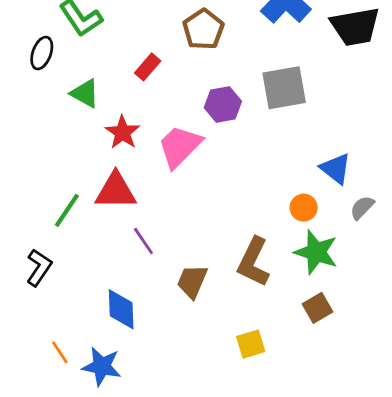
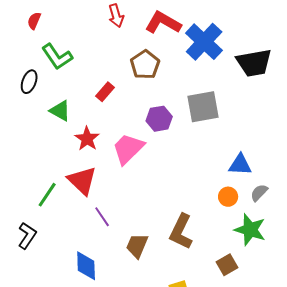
blue triangle: (336, 169) -> (240, 165), turned -35
red triangle: (116, 191) -> (82, 181), turned 44
orange circle: (304, 208) -> (228, 197), moved
green star: (316, 252) -> (250, 230), moved

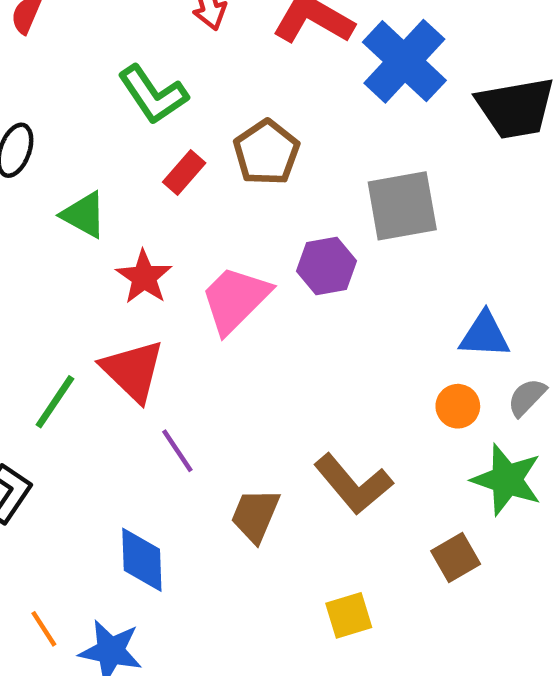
green L-shape: (57, 57) -> (153, 95), moved
brown pentagon: (145, 65) -> (266, 152), moved
purple hexagon: (159, 119) -> (326, 266), moved
brown L-shape: (181, 232) -> (353, 484), turned -66

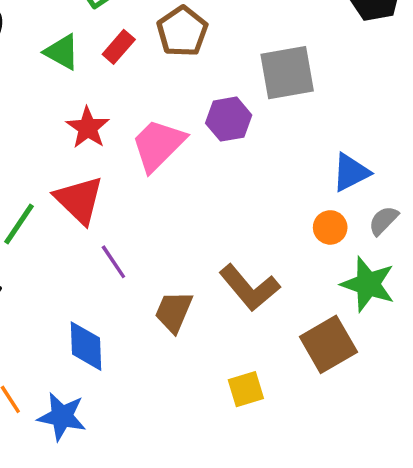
green triangle: (84, 215) -> (62, 52), moved
blue triangle: (485, 335) -> (351, 172), turned -30
brown square: (456, 558) -> (328, 344), size x1.5

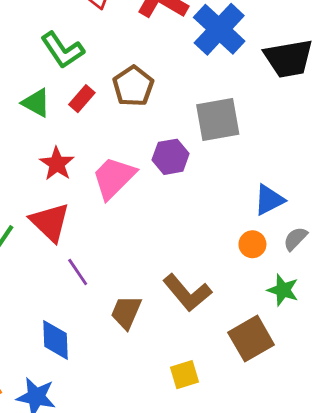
green star: (368, 284) -> (283, 290), size x0.7

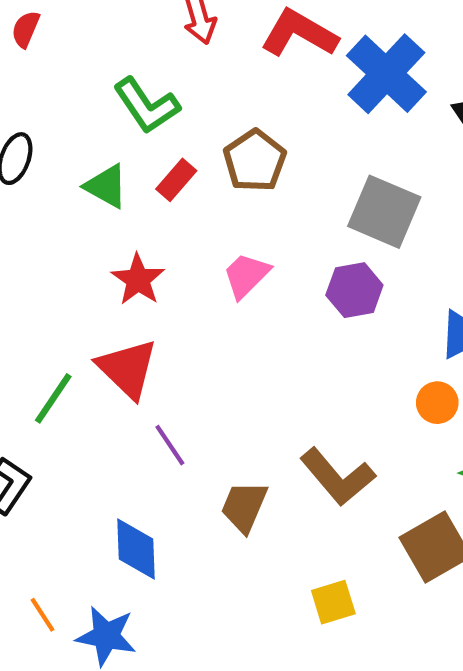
gray square: (218, 119) -> (384, 212), turned 33
purple hexagon: (171, 157) -> (354, 290), moved
pink trapezoid: (114, 178) -> (246, 275), moved, size x0.7

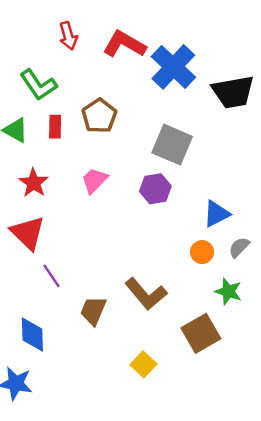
red rectangle: (176, 180) -> (55, 127), turned -40
yellow square: (333, 602) -> (143, 364), turned -30

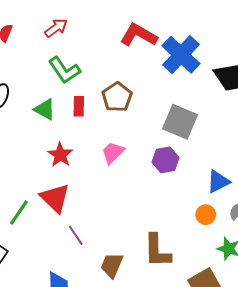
red arrow: (68, 36) -> (56, 28), moved, turned -110
brown L-shape: (146, 294) -> (157, 251), turned 39

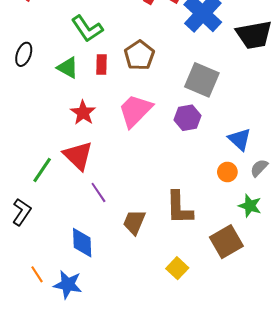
pink trapezoid: (113, 153) -> (135, 111), size x1.5
blue triangle: (218, 182) -> (240, 139), turned -50

